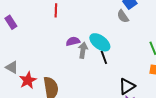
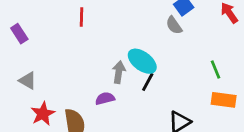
purple semicircle: (73, 41) -> (105, 98), moved
black line: (104, 57) -> (148, 82), turned 48
gray triangle: (12, 67) -> (28, 81), moved

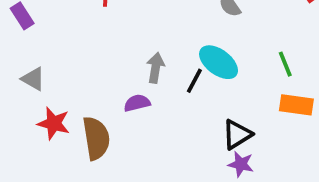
cyan ellipse: (142, 61) -> (219, 62), moved
red star: (43, 114) -> (54, 123), turned -30

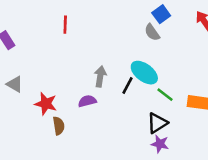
green line: (285, 64) -> (165, 95), moved, turned -30
red star: (54, 123) -> (46, 104), moved
brown semicircle: (96, 138) -> (59, 126), size x0.6

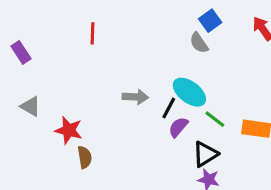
gray arrow: (100, 76) -> (135, 97), turned 84
purple semicircle: (87, 101) -> (178, 127), moved, turned -36

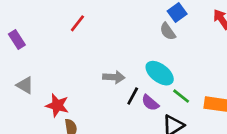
red line: (93, 33) -> (77, 23), turned 36
black line: (169, 108) -> (133, 96), moved
purple semicircle: (178, 127) -> (150, 103), turned -90

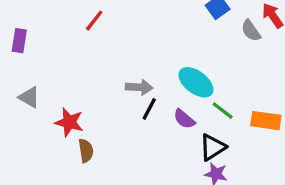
gray semicircle: (168, 31) -> (251, 31), moved
purple rectangle: (17, 39) -> (19, 41), turned 42
black line: (133, 96) -> (149, 109), moved

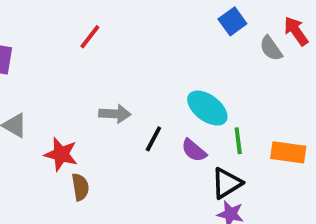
gray arrow: (139, 87) -> (115, 114), moved
green line: (223, 111) -> (238, 141), turned 45

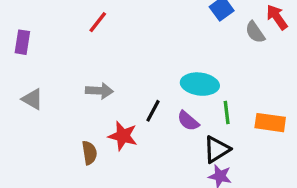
cyan ellipse: (207, 108) -> (200, 84), turned -30
gray arrow: (115, 114) -> (99, 91), moved
red star: (61, 154) -> (123, 136), moved

